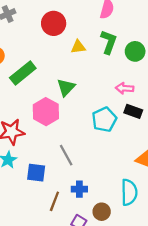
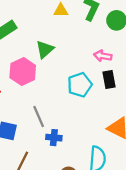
black rectangle: (133, 111) -> (109, 79), turned 54
blue cross: (79, 189) -> (54, 138), moved

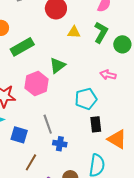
black rectangle: (109, 79) -> (96, 124), moved

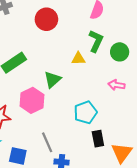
yellow triangle: (74, 32) -> (78, 59), moved
pink arrow: (108, 75) -> (116, 85), moved
orange triangle: (117, 139) -> (122, 153), turned 40

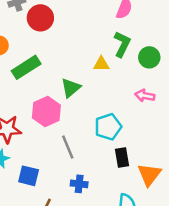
red circle: (46, 19) -> (40, 18), moved
gray line: (47, 142) -> (68, 147), moved

